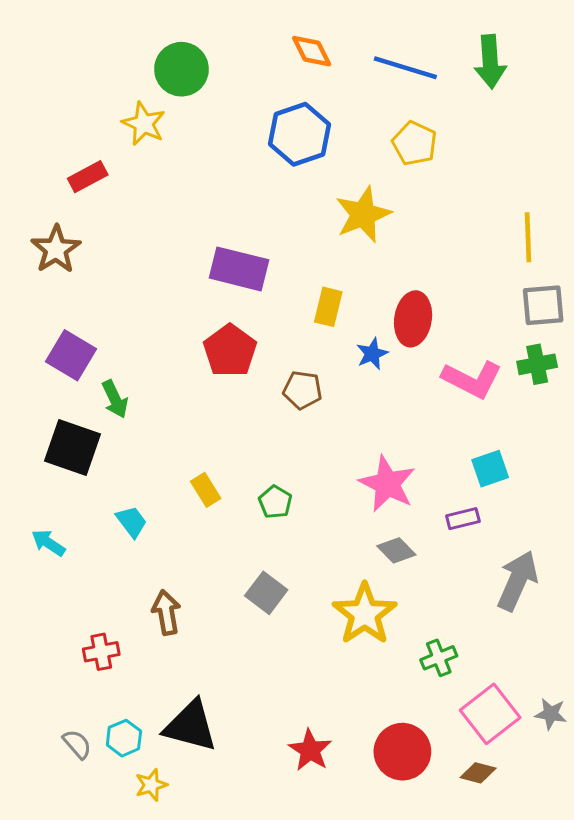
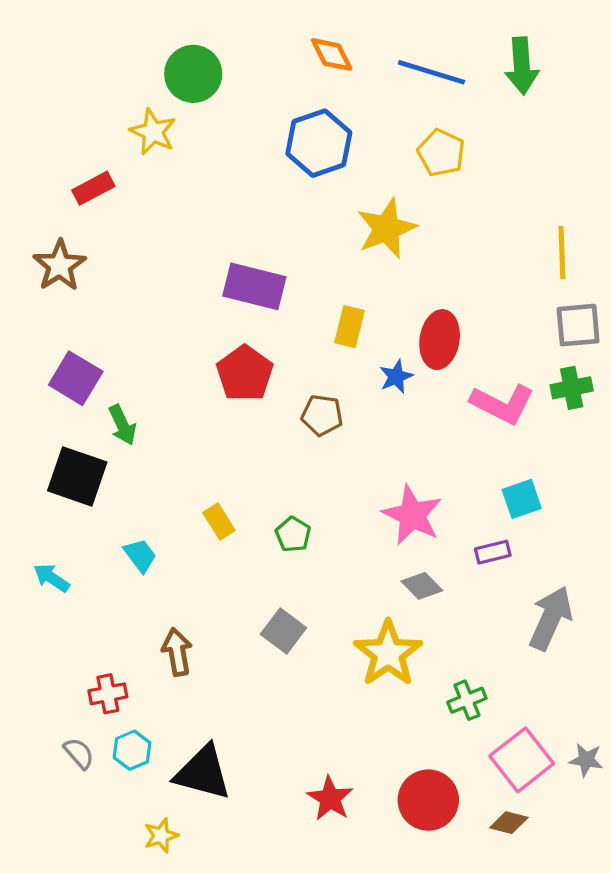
cyan hexagon: (124, 738) -> (132, 750), moved
gray semicircle: (77, 744) -> (79, 753), moved

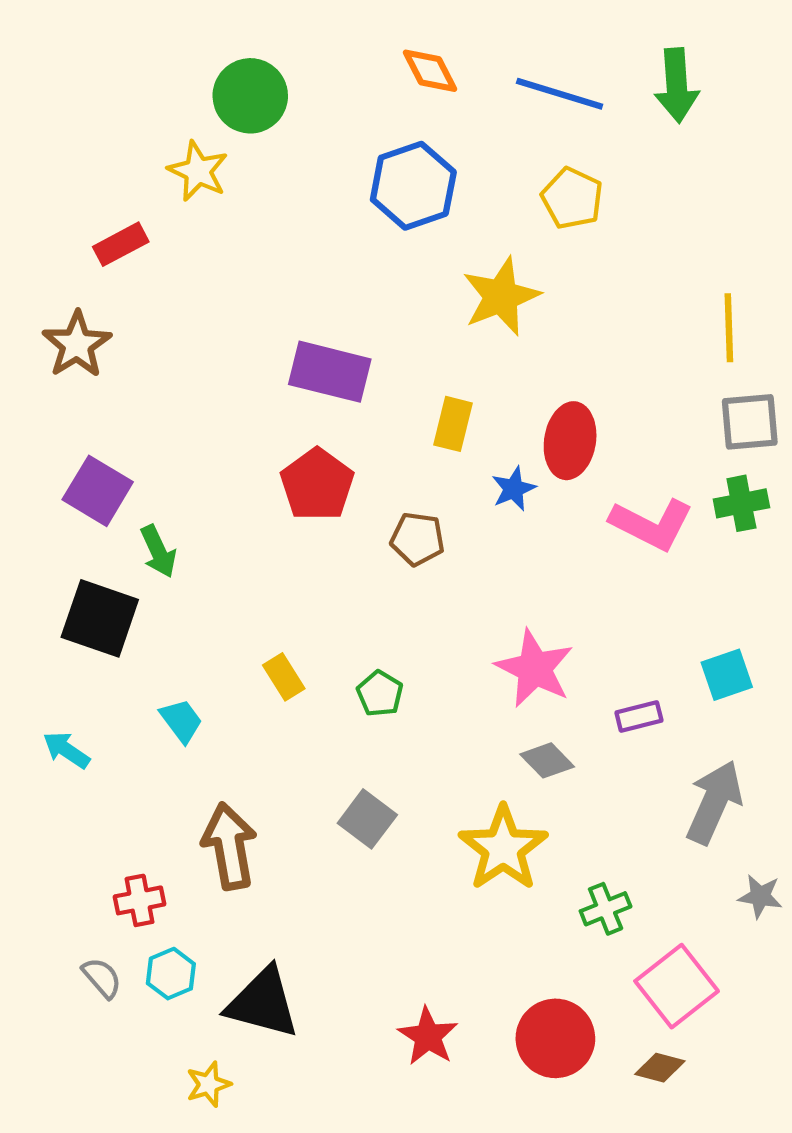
cyan square: (522, 499) -> (727, 675), moved
brown arrow: (177, 652) -> (229, 846), size x1.4
gray star: (586, 760) -> (760, 896), moved

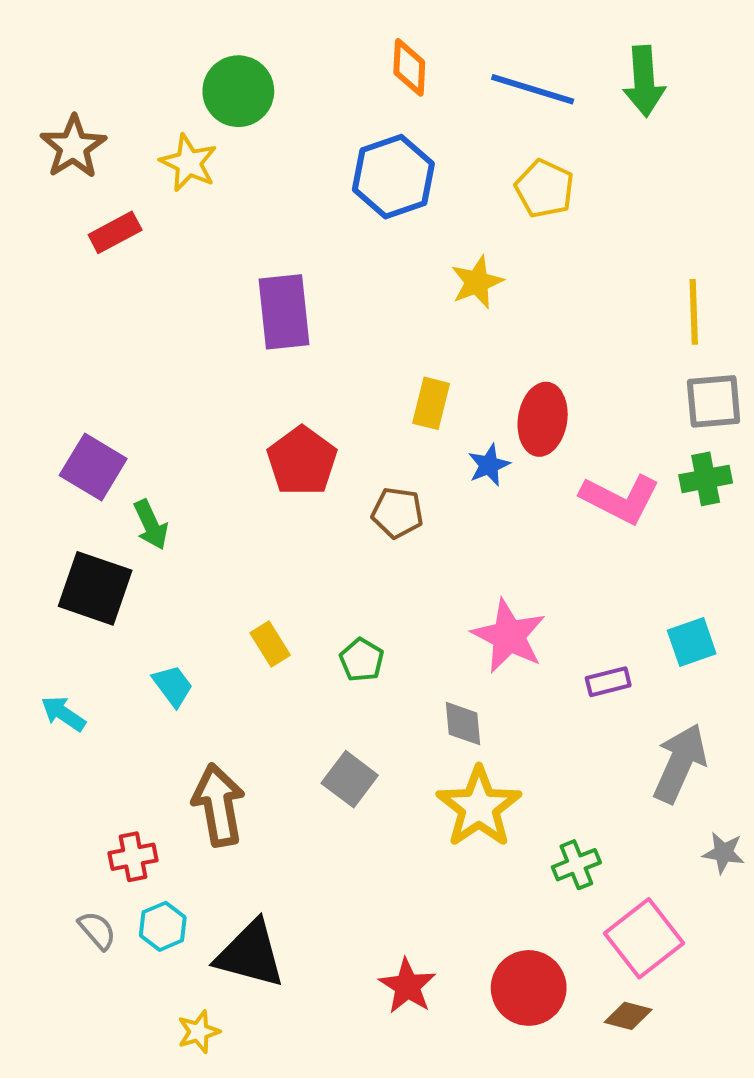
orange diamond: (430, 71) -> (409, 67), turned 30
yellow star: (501, 296) -> (477, 282), size x0.7
brown star: (77, 345) -> (73, 147), moved
purple rectangle: (330, 372) -> (284, 312), moved, turned 70
gray diamond: (547, 760) -> (463, 724), moved, turned 39

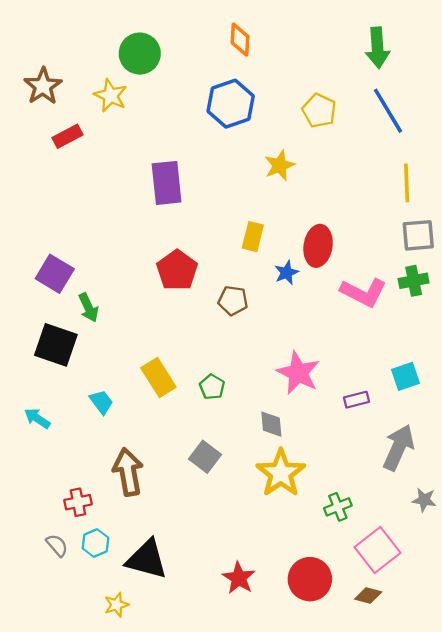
blue line: (533, 89) -> (388, 111), moved, turned 42
yellow rectangle: (270, 644) -> (158, 378), size x1.5

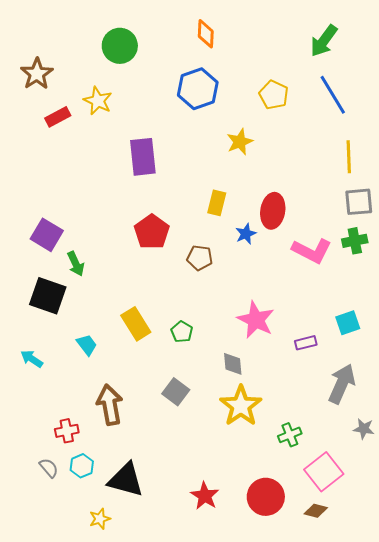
green arrow: (377, 48) -> (324, 41), turned 40
yellow star: (111, 95) -> (98, 101), moved

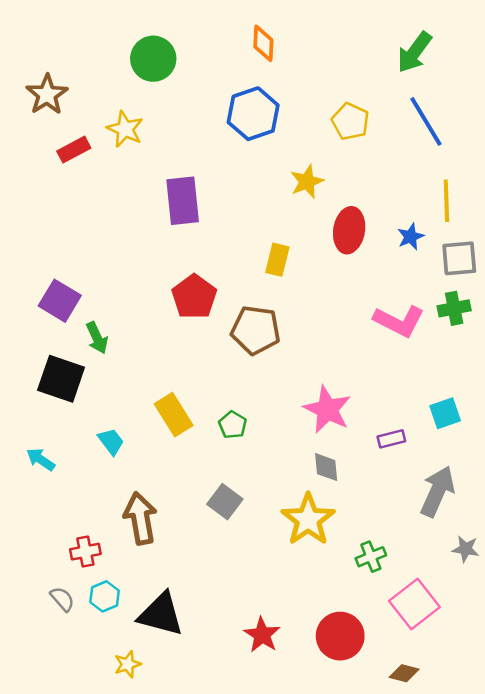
red ellipse: (273, 211) -> (349, 230), moved
blue star: (246, 234) -> (411, 237), moved
brown pentagon: (200, 258) -> (256, 330), size x1.5
gray diamond: (233, 364) -> (326, 467), moved
brown diamond: (316, 511) -> (404, 673), moved

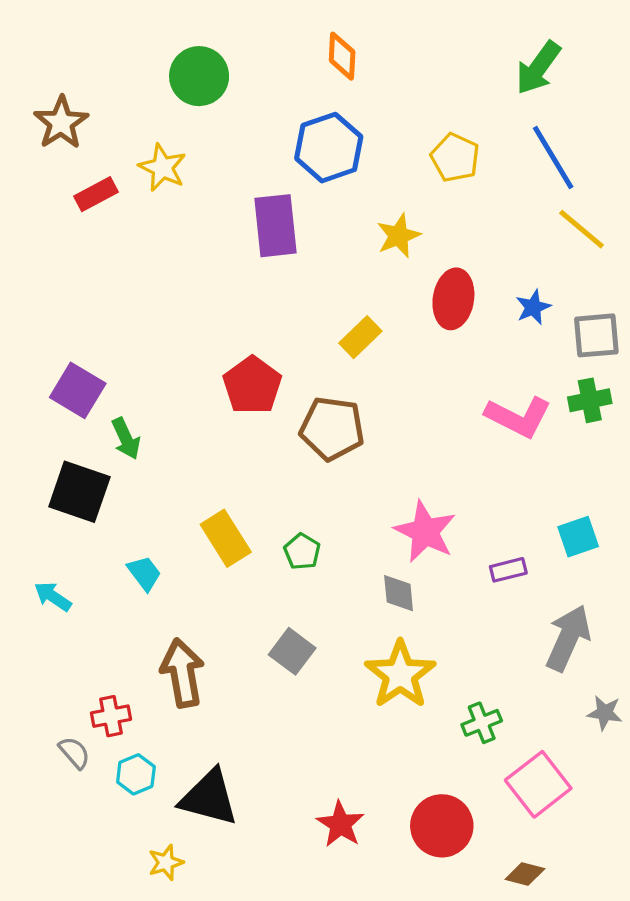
purple rectangle: (183, 201) -> (276, 226), moved
yellow line: (446, 201) -> (581, 229), moved, turned -48
yellow rectangle: (277, 260) -> (360, 337), turned 32
gray diamond: (326, 467) -> (399, 593), moved
gray semicircle: (62, 599) -> (74, 753), moved

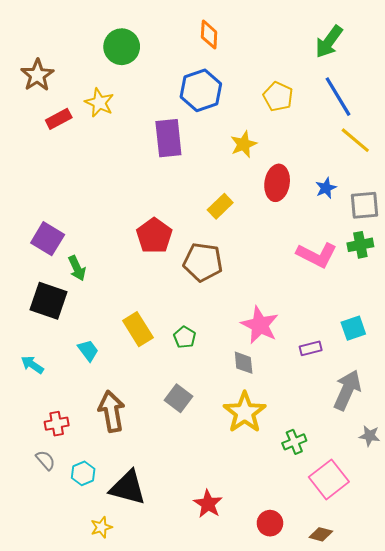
red cross: (111, 716) -> (57, 424), moved
red circle: (442, 826) -> (270, 523), moved, size x0.7

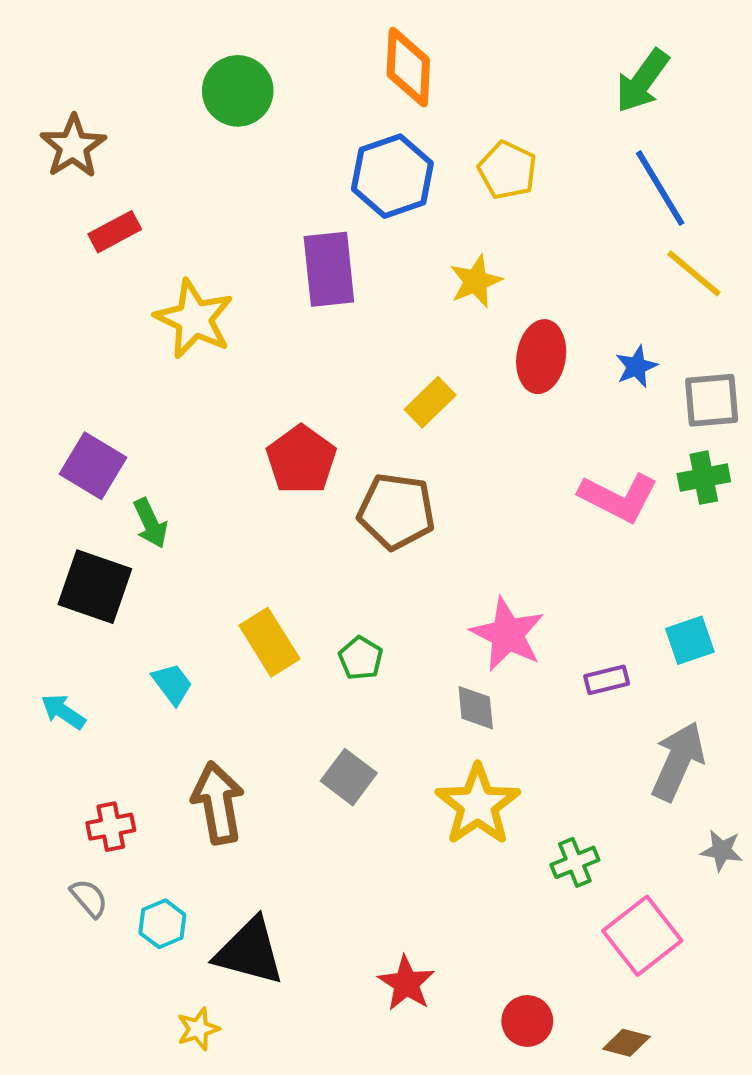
orange diamond: (209, 35) -> (408, 67), size x1.4
yellow pentagon: (278, 97) -> (507, 170), moved
yellow star: (99, 103) -> (194, 319), moved, size x1.4

